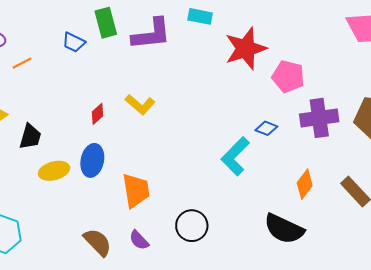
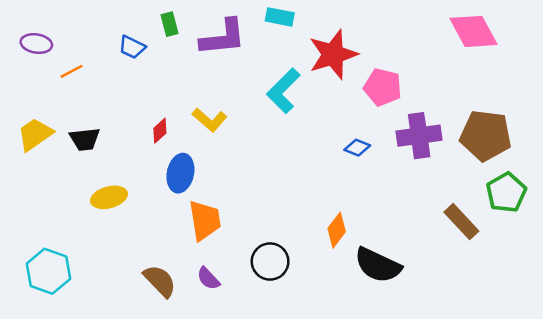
green rectangle: (106, 23) -> (170, 24), size x0.7
black trapezoid: (30, 137) -> (85, 139), moved, turned 68
cyan L-shape: (235, 156) -> (283, 91), moved
blue ellipse: (92, 160) -> (180, 173), moved
orange diamond: (305, 184) -> (337, 230), moved

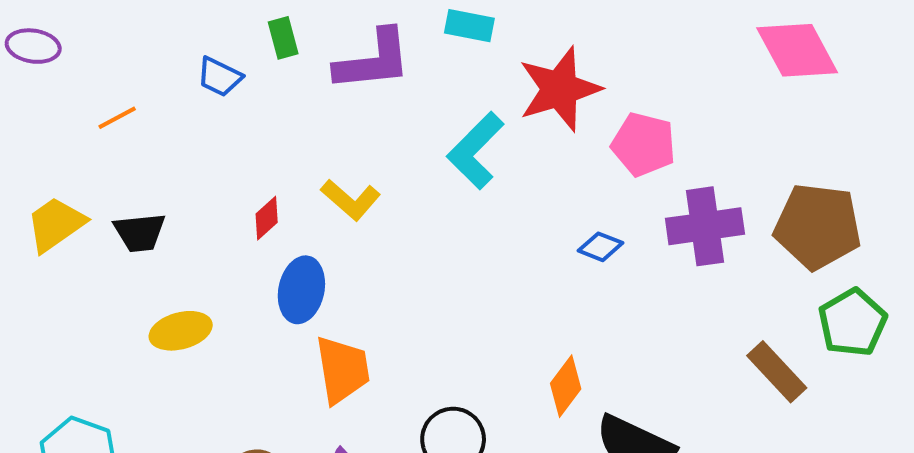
purple ellipse: (36, 44) -> (33, 46), moved

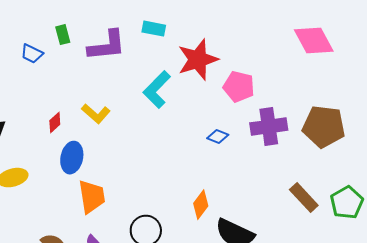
green pentagon: (852, 323) -> (347, 203), moved

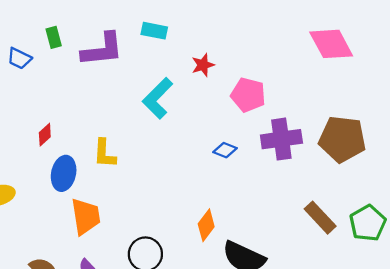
red star: (198, 60) -> (203, 65), size x0.5
yellow L-shape: (96, 114) -> (104, 153), moved, turned 52

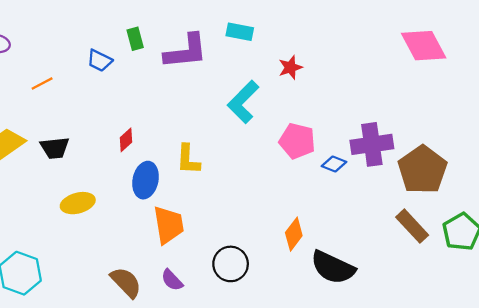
pink pentagon: (248, 95) -> (297, 141), moved
brown pentagon: (342, 139) -> (422, 170), moved, turned 30
blue diamond: (225, 150) -> (334, 164), moved

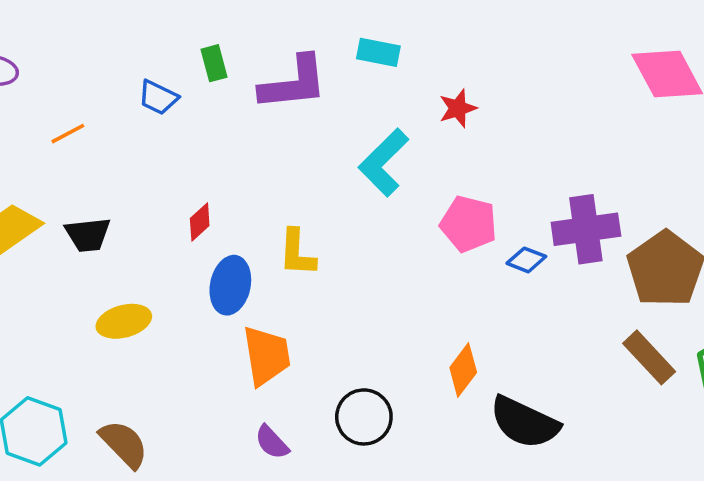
brown semicircle: (126, 282) -> (124, 444), moved

